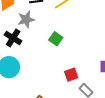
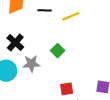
gray star: (26, 20) -> (31, 64), moved

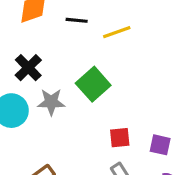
green square: (58, 51) -> (93, 84), size x1.5
red square: (67, 89) -> (120, 138), moved

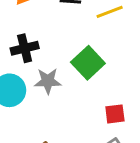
black cross: (28, 68) -> (25, 48), turned 32

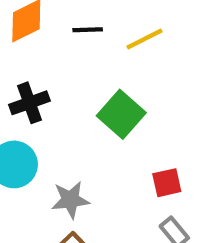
gray star: (48, 81) -> (70, 200), moved

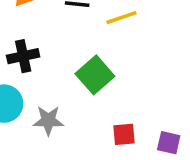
gray star: (70, 200) -> (48, 121), moved

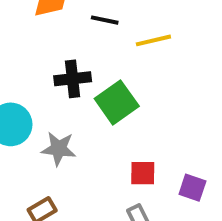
black cross: (23, 56) -> (73, 79), moved

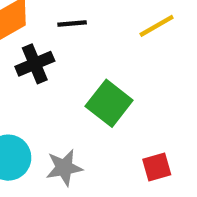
yellow line: (153, 40) -> (157, 26), moved
black cross: (73, 79) -> (35, 64), moved

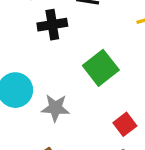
red square: (157, 167) -> (125, 124), turned -35

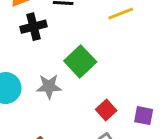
gray star: (55, 108) -> (49, 86), moved

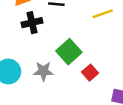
red square: (106, 110) -> (90, 73), moved

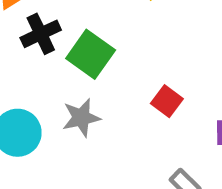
green square: (69, 52) -> (91, 54), moved

